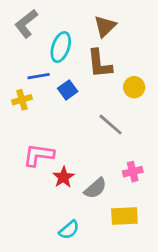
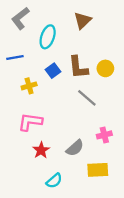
brown L-shape: (100, 64) -> (78, 67), moved
blue line: (39, 76) -> (15, 58), moved
yellow cross: (22, 100) -> (29, 86), moved
red star: (64, 177) -> (41, 150), moved

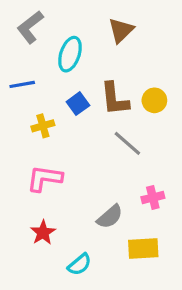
red star: (41, 150) -> (43, 233), moved

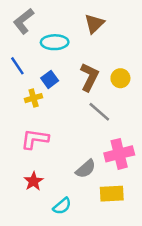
cyan ellipse: (70, 54) -> (55, 42), turned 70
blue line: (22, 84) -> (17, 66), turned 66
brown L-shape: (115, 99) -> (89, 77), turned -148
blue square: (78, 104) -> (50, 79), moved
pink cross: (153, 198) -> (119, 154), size x1.6

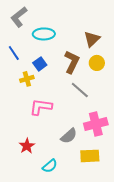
brown triangle: (94, 24) -> (92, 39), moved
pink L-shape: (35, 139) -> (41, 107), moved

